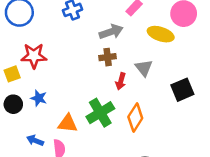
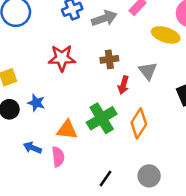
gray arrow: (111, 32) -> (104, 18), moved
red star: (34, 56) -> (62, 58), moved

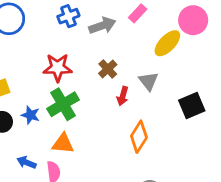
yellow ellipse: (166, 35) -> (167, 43), turned -64
brown cross: (109, 59) -> (108, 69), turned -36
green cross: (102, 118) -> (63, 104), moved

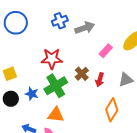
pink rectangle: (138, 13) -> (106, 51), moved
brown cross: (108, 69) -> (82, 74), moved
gray triangle: (148, 81) -> (126, 80), moved, turned 49

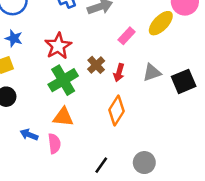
red star: (52, 59) -> (58, 46), turned -30
blue star: (32, 94) -> (14, 38), moved
orange diamond: (112, 110) -> (116, 111), moved

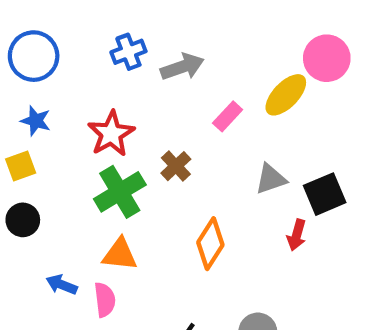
red arrow: (119, 73) -> (297, 235), moved

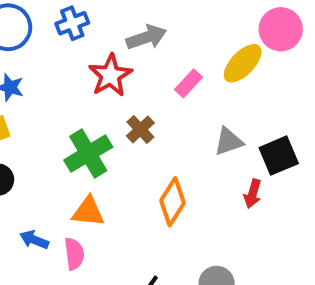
blue cross: (128, 52) -> (72, 23), moved
red star: (111, 134) -> (110, 75), moved

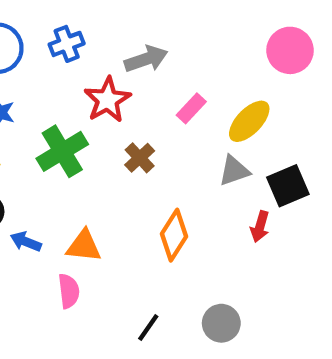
yellow ellipse: (243, 63) -> (249, 121), moved
green cross: (88, 154) -> (62, 151), moved
blue arrow: (34, 240) -> (26, 242), moved

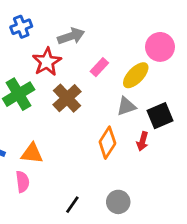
pink circle: (290, 50) -> (160, 47), moved
brown cross: (140, 158) -> (67, 98), size x1.5
orange diamond: (174, 235) -> (107, 143), moved

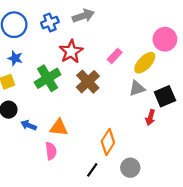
gray arrow: (71, 36) -> (83, 16), moved
orange diamond: (107, 143) -> (108, 142), moved

